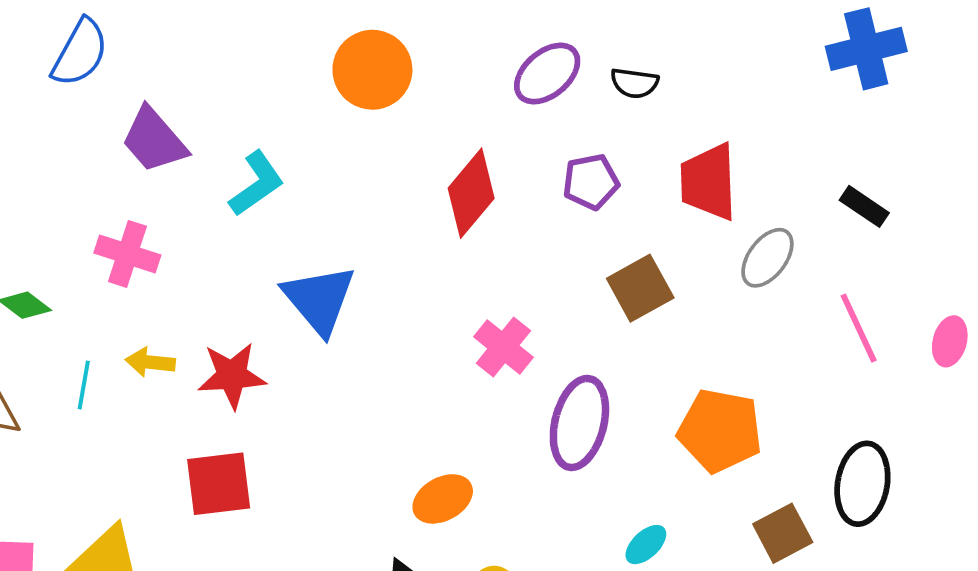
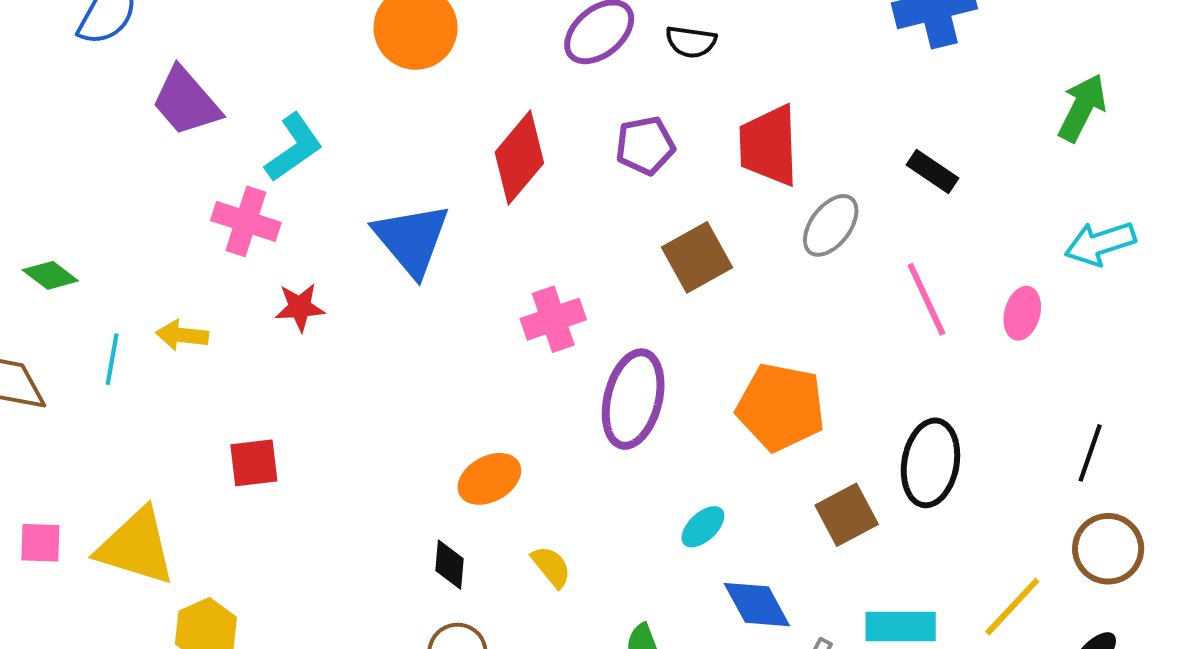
pink cross: (127, 254) -> (246, 221), moved
blue triangle: (319, 300) -> (412, 239), moved
pink cross: (503, 347) -> (553, 319), turned 32
red star: (232, 376) -> (300, 307), moved, size x0.7
red square: (219, 484) -> (254, 463), size x0.7

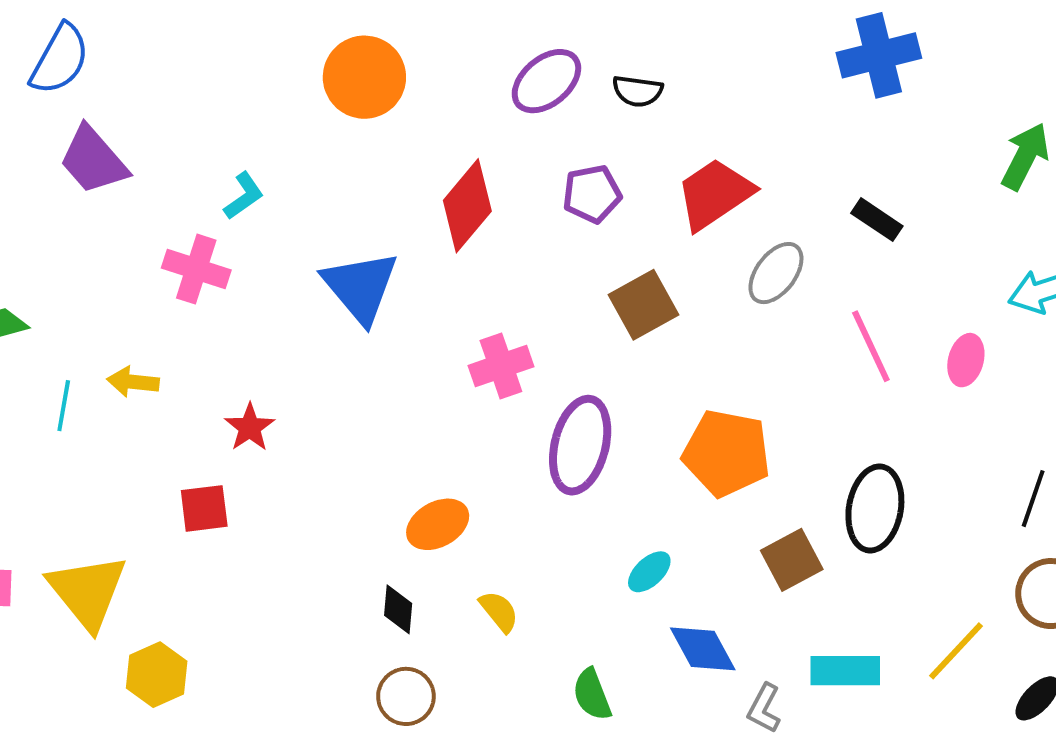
purple trapezoid: (186, 102) -> (93, 160), moved
red trapezoid: (769, 146) -> (715, 194), turned 58
cyan L-shape: (294, 148) -> (244, 196), size x0.7
red star: (300, 307) -> (250, 427), moved, turned -30
yellow triangle: (136, 547) -> (87, 592), turned 34

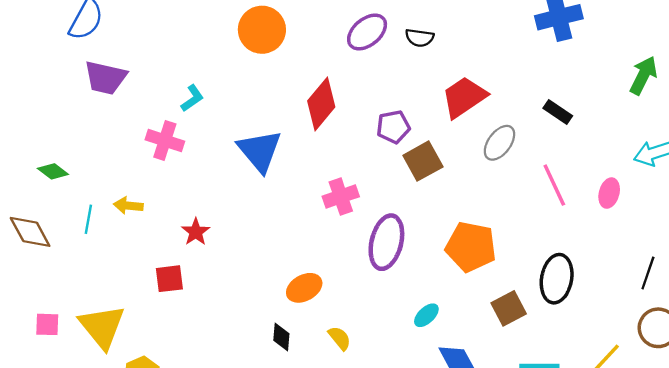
purple trapezoid: (93, 160) -> (105, 78), turned -36
purple pentagon: (592, 194) -> (393, 127), moved

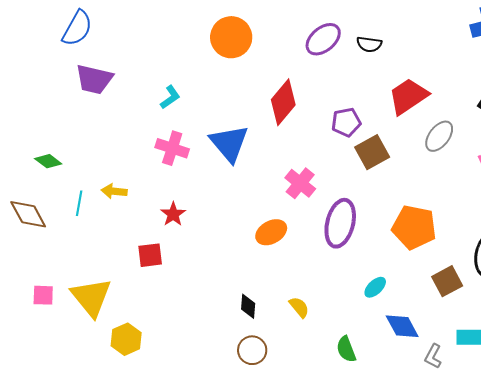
pink cross: (165, 141) -> (172, 148), moved
pink cross: (341, 196) -> (300, 183), turned -32
orange ellipse: (304, 288) -> (271, 232), moved

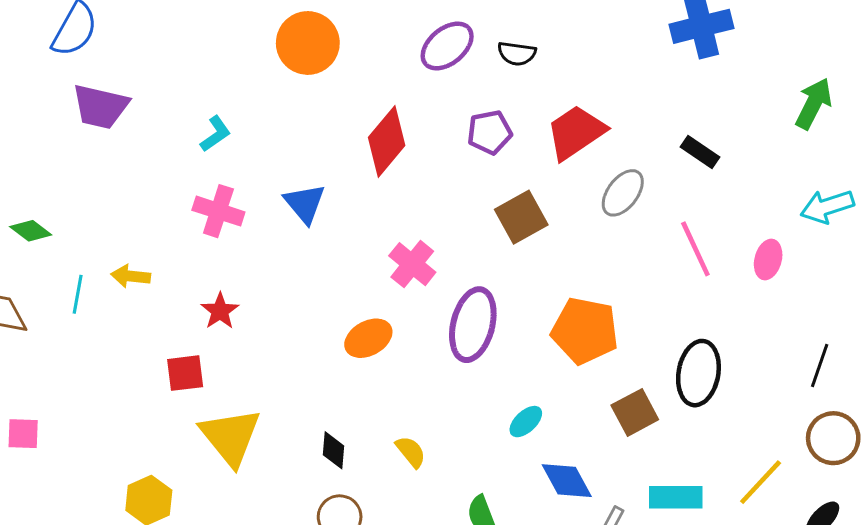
purple pentagon: (346, 122) -> (489, 132), moved
blue triangle: (229, 143) -> (305, 203), size x0.7
yellow triangle: (91, 297) -> (231, 437), moved

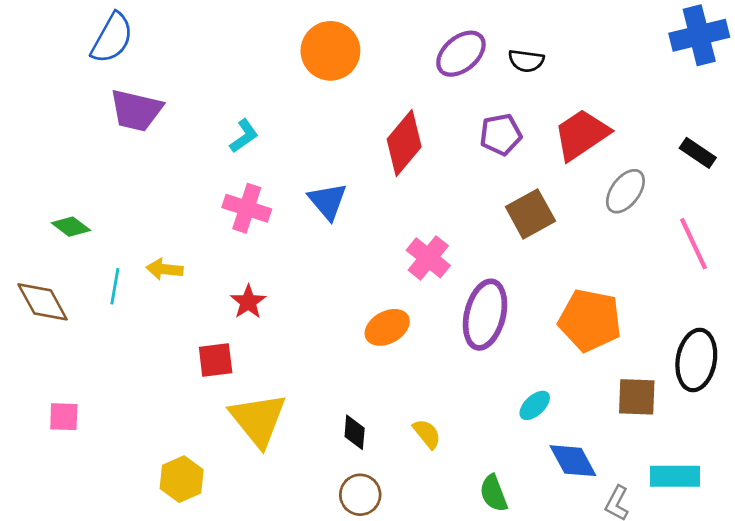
brown square: (635, 412) -> (637, 397), turned 30

